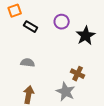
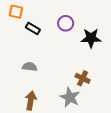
orange square: (15, 11) -> (16, 12), turned 32
black star: (86, 36) -> (91, 38), turned 30

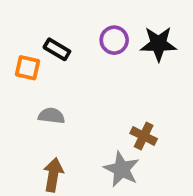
orange square: (16, 12) -> (27, 68), moved
black star: (91, 38) -> (158, 44), moved

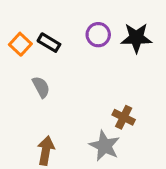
orange square: (27, 68) -> (20, 44), moved, turned 30
gray semicircle: (51, 116) -> (41, 87), moved, turned 55

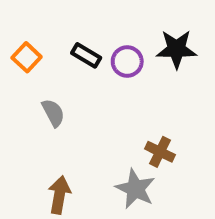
purple circle: (98, 35) -> (127, 61), moved
black rectangle: (49, 43) -> (86, 55), moved

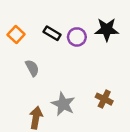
brown cross: (160, 152) -> (104, 99), moved
gray star: (135, 189) -> (63, 104), moved

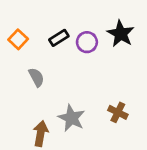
black star: (107, 30) -> (121, 34), turned 30
black rectangle: (52, 33) -> (59, 38), turned -63

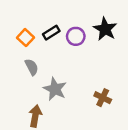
orange square: (18, 39) -> (25, 38), moved
gray star: (71, 118) -> (55, 89), moved

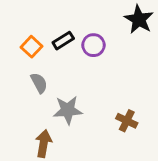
black star: (105, 29) -> (139, 19), moved
gray star: (55, 89) -> (68, 110), turned -30

